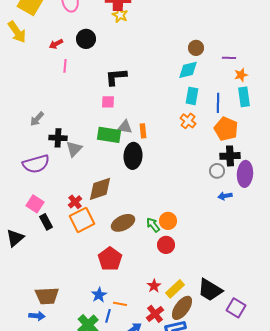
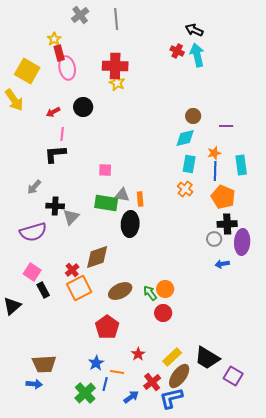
orange star: (241, 75) -> (214, 153), moved
black L-shape: (116, 77) -> (55, 154), moved
red star: (154, 286) -> (138, 354), moved

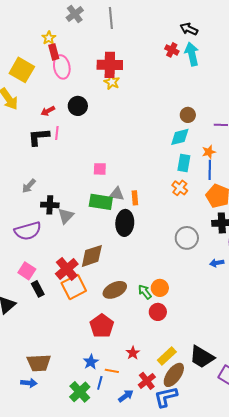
black L-shape: (55, 154) -> (39, 137), moved
gray circle: (214, 239) -> (187, 238), moved, size x1.5
red cross: (72, 270) -> (67, 269), size x1.6

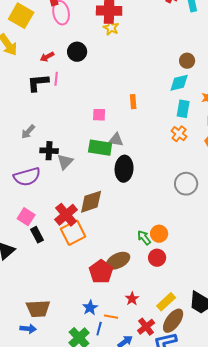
orange rectangle: (135, 198) -> (133, 102), moved
brown ellipse: (115, 290) -> (118, 261), moved

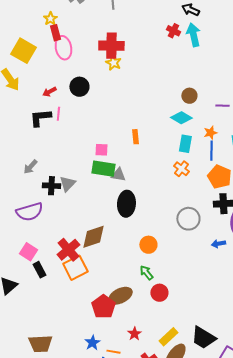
cyan diamond: (179, 83) -> (181, 118), turned 45
green rectangle: (100, 148) -> (103, 169), moved
gray triangle: (65, 162) -> (67, 184), moved
orange circle: (159, 234) -> (148, 245), moved

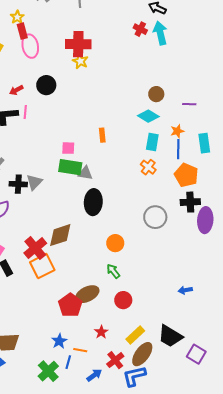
blue arrow: (218, 244) -> (185, 290), moved
red circle: (159, 293) -> (123, 300), moved

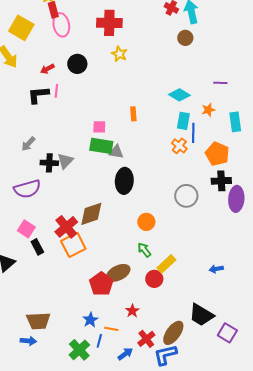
yellow star: (80, 61) -> (119, 54), moved
brown circle: (156, 94) -> (185, 38), moved
blue line: (178, 149) -> (193, 133), moved
yellow rectangle: (135, 335) -> (166, 264), moved

